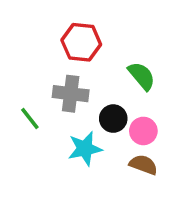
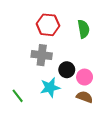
green semicircle: (142, 76) -> (84, 29), moved, turned 30
green line: (30, 119) -> (18, 96), moved

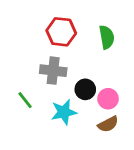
green line: (18, 96) -> (25, 100), moved
brown semicircle: (85, 97) -> (108, 124), turned 133

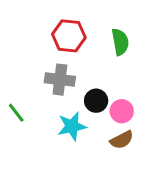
green line: (25, 100) -> (16, 113), moved

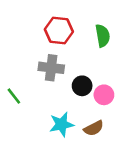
cyan star: (72, 126) -> (61, 124), moved
brown semicircle: (122, 140) -> (94, 128), moved

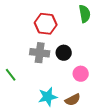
green semicircle: (103, 36) -> (85, 14), moved
black circle: (82, 86) -> (64, 53), moved

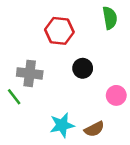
gray cross: (40, 53) -> (30, 73), moved
pink circle: (81, 74) -> (116, 95), moved

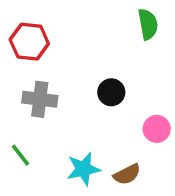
red hexagon: (59, 31) -> (29, 42), moved
green line: (14, 97) -> (21, 155), moved

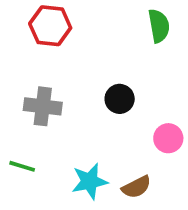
red hexagon: (29, 42) -> (50, 26), moved
green line: (21, 155) -> (22, 166), turned -35

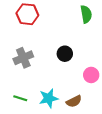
gray cross: (43, 106) -> (23, 58), turned -30
green line: (22, 166) -> (20, 98), moved

